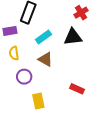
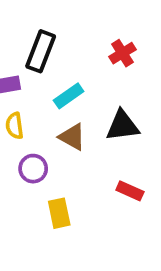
red cross: (81, 13) -> (122, 53), moved
black triangle: (73, 37) -> (122, 126), moved

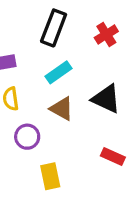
black rectangle: (41, 51) -> (54, 28), moved
black triangle: (122, 126) -> (106, 99), turned 32

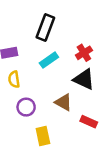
red cross: (106, 34) -> (84, 53), moved
brown triangle: (62, 109) -> (63, 102), moved

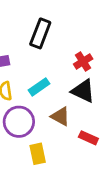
cyan rectangle: (49, 60) -> (39, 87), moved
purple circle: (26, 107) -> (19, 122), size x1.5

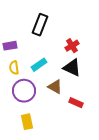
yellow rectangle: (38, 154) -> (27, 122), moved

